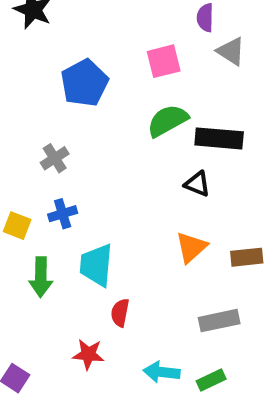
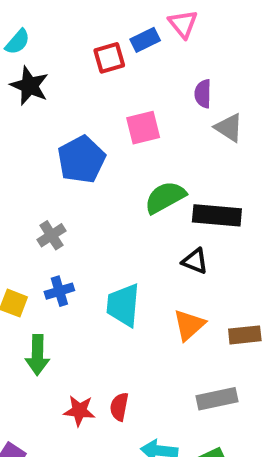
pink square: (164, 61) -> (143, 128), moved
cyan trapezoid: (96, 265) -> (123, 305), moved
red semicircle: (120, 313) -> (119, 407), moved
red star: (88, 354) -> (79, 411), moved

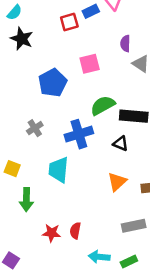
blue cross: (59, 291) -> (79, 134), moved, size x1.6
cyan trapezoid: (123, 305) -> (59, 170), moved

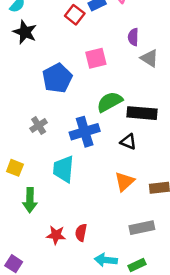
red square: (69, 22) -> (75, 15), turned -36

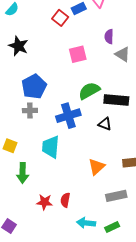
black star: (25, 32) -> (18, 46), moved
blue pentagon: (57, 78) -> (34, 87), moved
gray cross: (39, 125) -> (30, 110), turned 32
orange triangle: (125, 182) -> (96, 167), moved

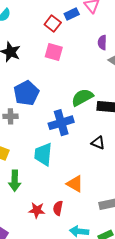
pink square: (78, 54) -> (54, 52), moved, turned 30
gray cross: (30, 110) -> (10, 116), moved
black triangle: (105, 124) -> (98, 143), moved
orange triangle: (96, 167) -> (75, 184), moved, turned -48

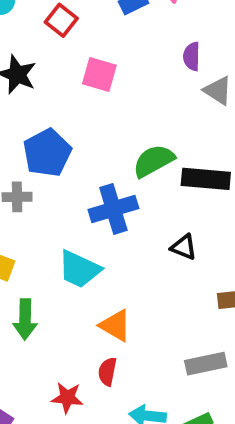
red square: (53, 23) -> (61, 20), moved
cyan trapezoid: (43, 154) -> (79, 269), turned -70
orange triangle: (75, 184) -> (115, 325), moved
red star: (37, 210) -> (67, 398), moved

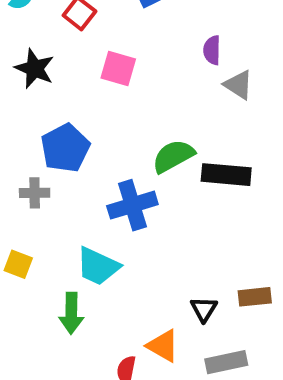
black triangle: (184, 247) -> (204, 309), moved, turned 40
green arrow: (25, 319) -> (71, 313), moved
orange triangle: (115, 325) -> (163, 346), moved

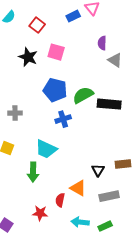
black star: (35, 69) -> (28, 57), moved
blue pentagon: (65, 148) -> (55, 90), moved, turned -30
blue cross: (132, 205) -> (63, 119), size x0.7

